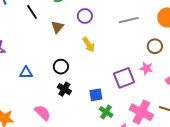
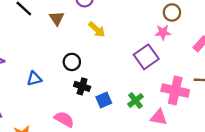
pink star: (146, 68) -> (163, 32), moved
blue square: (96, 95) -> (104, 100), moved
green cross: (106, 112) -> (135, 100), turned 32

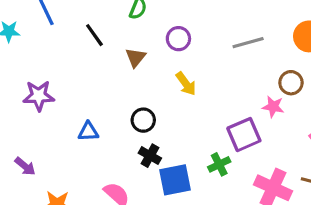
blue square: (104, 100) -> (175, 180), size x1.5
green cross: (135, 100) -> (219, 164), moved

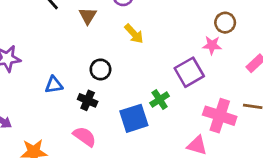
black cross: (150, 156) -> (88, 100), moved
green cross: (219, 164) -> (160, 100), moved

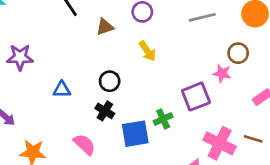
brown triangle: (88, 16) -> (105, 27), turned 30
black cross: (88, 100) -> (105, 111), moved

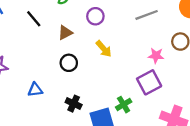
pink star: (222, 73) -> (156, 56), moved
black circle: (110, 81) -> (69, 63), moved

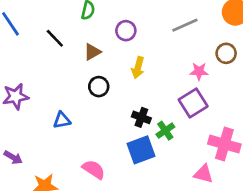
yellow arrow: (104, 49) -> (138, 68), turned 60
black cross: (74, 104) -> (141, 117), moved

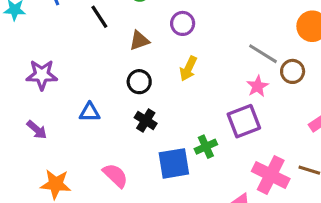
gray line: (185, 25) -> (263, 54), moved, turned 45
pink star: (199, 71) -> (257, 86), turned 30
black cross: (141, 117) -> (146, 120), moved
purple arrow: (13, 157) -> (37, 130), moved

